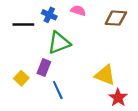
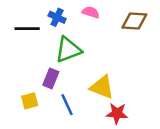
yellow triangle: (105, 75) -> (102, 87), moved
yellow square: (21, 78) -> (30, 101), moved, turned 32
red star: (118, 98) -> (117, 113), moved, turned -30

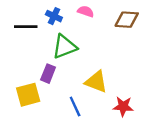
yellow square: (30, 101) -> (28, 95), size x1.5
blue line: (67, 105) -> (75, 106), moved
red star: (117, 113) -> (123, 106), moved

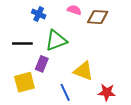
blue cross: (54, 16) -> (39, 14), moved
brown diamond: (127, 20) -> (98, 17), moved
black line: (26, 27) -> (22, 43), moved

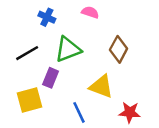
brown diamond: (98, 17) -> (119, 49), moved, turned -65
black line: (22, 43) -> (27, 53), turned -30

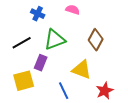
red star: (130, 112) -> (105, 91), turned -30

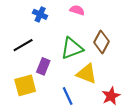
green triangle: (55, 40) -> (72, 48), moved

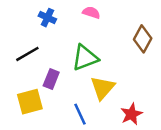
brown diamond: (101, 42) -> (143, 39), moved
yellow triangle: (87, 74) -> (103, 88), turned 50

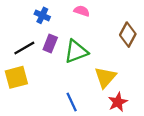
purple rectangle: (51, 79) -> (50, 44), moved
yellow triangle: (103, 88) -> (105, 77), moved
yellow square: (30, 102) -> (16, 77), moved

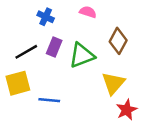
brown diamond: (128, 35) -> (118, 41), moved
blue line: (72, 102) -> (49, 100), moved, turned -60

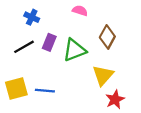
blue cross: (46, 17) -> (32, 17), moved
yellow square: (18, 83) -> (16, 88), moved

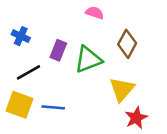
blue cross: (32, 17) -> (21, 36), moved
black line: (24, 47) -> (29, 72), moved
yellow square: (16, 88) -> (19, 105), turned 35

